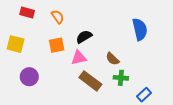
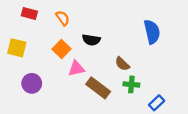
black semicircle: (84, 37) -> (91, 40), turned -140
orange square: (57, 45) -> (62, 49), turned -35
pink triangle: (79, 58) -> (76, 68), moved

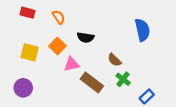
yellow square: (17, 48) -> (30, 52), moved
purple circle: (32, 83) -> (23, 88), moved
green cross: (131, 84) -> (123, 79), turned 32

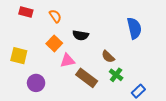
yellow square: (30, 52) -> (19, 56), moved
purple circle: (23, 88) -> (36, 83), moved

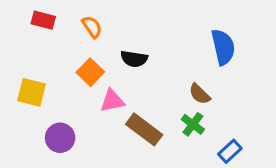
brown semicircle: (108, 57) -> (200, 94), moved

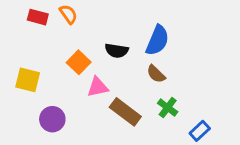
orange semicircle: (92, 27) -> (68, 14), moved
blue semicircle: (223, 47) -> (157, 40), moved, turned 36
brown semicircle: (200, 94) -> (156, 74), moved

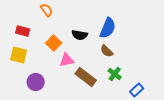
red rectangle: (38, 17) -> (23, 31), moved

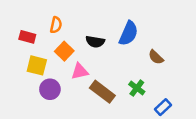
orange semicircle: (47, 10) -> (56, 25), moved, turned 48
brown semicircle: (107, 51) -> (156, 57), moved
yellow square: (19, 55) -> (37, 65), moved
purple circle: (36, 82) -> (50, 89), moved

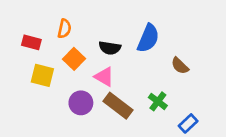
pink triangle: (80, 71) -> (104, 77), moved, turned 42
purple circle: (50, 89) -> (81, 103), moved

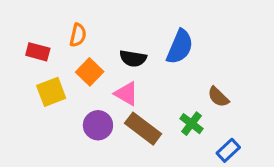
brown semicircle: (180, 66) -> (218, 97), moved
yellow square: (42, 75) -> (51, 92), turned -35

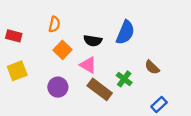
red rectangle: (38, 52) -> (14, 36), moved
yellow square: (51, 92) -> (17, 71), moved
green cross: (192, 124) -> (124, 79), moved
purple circle: (98, 125) -> (58, 87), moved

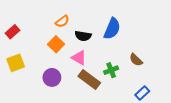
orange semicircle: (54, 24) -> (62, 21), moved, turned 40
red rectangle: (14, 36) -> (12, 32), turned -56
green cross: (124, 79) -> (111, 70), turned 32

